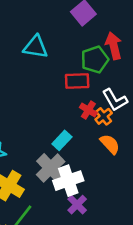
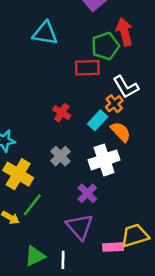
red cross: (88, 110) -> (62, 113), moved
cyan rectangle: (62, 140) -> (98, 120), moved
gray cross: (51, 168) -> (60, 156), size x0.7
white cross: (68, 181) -> (104, 160), moved

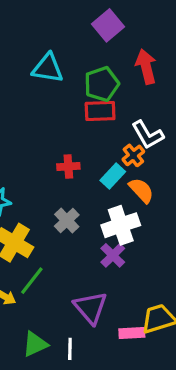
green pentagon: (105, 46) -> (102, 84), moved
red cross: (62, 113) -> (68, 167), turned -36
purple cross: (87, 193) -> (113, 255), moved

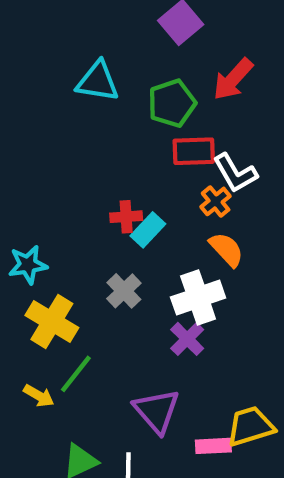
red arrow: (146, 67) -> (233, 79), turned -124
red rectangle: (100, 111) -> (194, 151), moved
cyan rectangle: (113, 176) -> (148, 230), moved

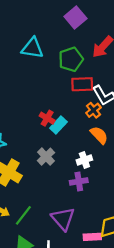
red cross: (126, 217) -> (47, 118), turned 35
white cross: (198, 297) -> (84, 160), size x0.6
purple cross: (187, 339) -> (79, 181), turned 36
green line: (76, 374) -> (23, 215), moved

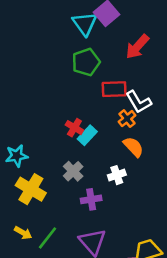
cyan triangle: (32, 48) -> (85, 24), moved, turned 45
green pentagon: (71, 59) -> (86, 62), moved
purple cross: (79, 181) -> (91, 199), moved

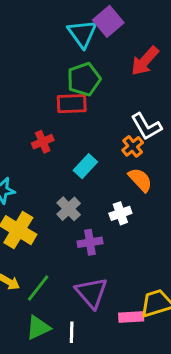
red rectangle: (114, 89) -> (72, 104), moved
red cross: (74, 128) -> (43, 142), moved, turned 36

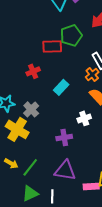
green pentagon: (84, 79) -> (71, 35), moved
gray cross: (69, 209) -> (31, 109), moved
purple triangle: (91, 293) -> (65, 170), turned -40

